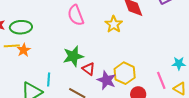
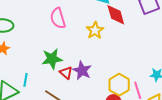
yellow hexagon: (125, 73) -> (119, 85), moved
purple star: (107, 80) -> (82, 71), moved

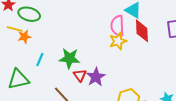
pink semicircle: (58, 18) -> (117, 26), moved
cyan line: (26, 80) -> (40, 60), moved

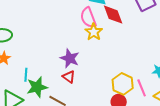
green star: (69, 58) -> (37, 87), moved
purple star: (96, 77) -> (70, 58), moved

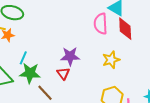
yellow star: (94, 32) -> (111, 60), moved
purple star: (70, 58) -> (70, 56), turned 30

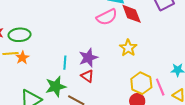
pink semicircle: (101, 24) -> (107, 17), turned -95
cyan line: (23, 58) -> (65, 63), moved

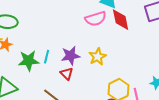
yellow star: (128, 48) -> (98, 57), moved
green star: (56, 87) -> (29, 61), moved

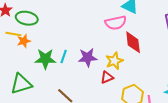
red diamond: (121, 20) -> (133, 42), moved
red triangle: (67, 74) -> (107, 77), moved, turned 48

